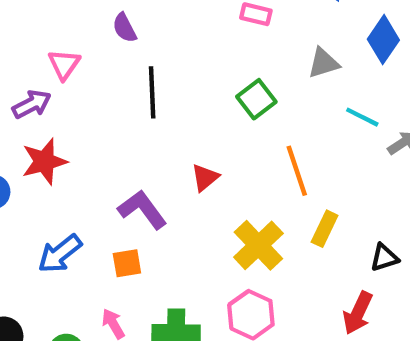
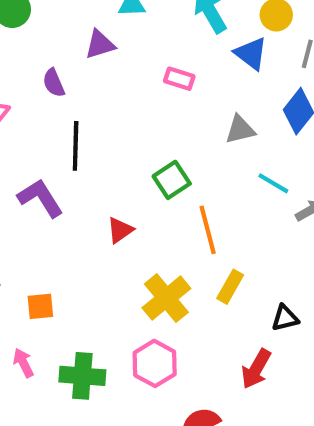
green square: (256, 99) -> (172, 180), moved
purple L-shape: (142, 210) -> (40, 198), moved

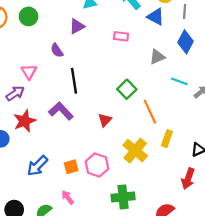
pink hexagon: (155, 363) -> (97, 165), moved
green cross: (82, 376) -> (123, 197), moved

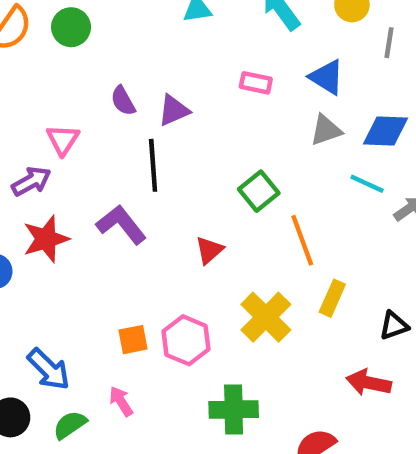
blue triangle: (156, 17) -> (327, 77), moved
purple triangle: (77, 26) -> (174, 110), moved
blue diamond: (186, 42) -> (386, 131), moved, turned 60
blue arrow: (37, 166) -> (49, 369), moved, turned -95
red arrow: (188, 179) -> (369, 383), turned 78

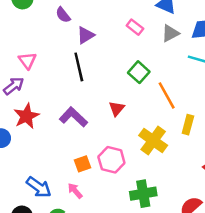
pink rectangle: (256, 83) -> (135, 27), moved, turned 35
purple semicircle: (123, 101) -> (63, 15), moved
purple L-shape: (121, 225) -> (73, 117), moved
pink arrow: (121, 401) -> (75, 191), moved

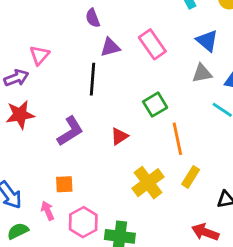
pink rectangle: (135, 27) -> (152, 44), moved, size x1.5
purple L-shape: (73, 117) -> (70, 131), turned 88
pink hexagon: (111, 160) -> (83, 222), moved

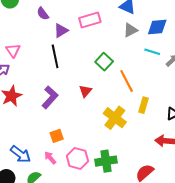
pink rectangle: (152, 44) -> (90, 20), turned -55

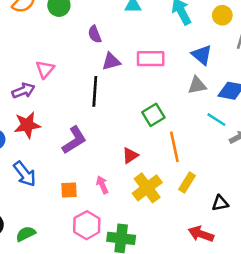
red triangle: (85, 91) -> (130, 155), moved
blue arrow: (21, 154) -> (25, 174), moved
pink arrow: (50, 158) -> (102, 185), moved

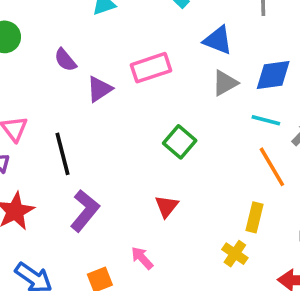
black line: (95, 91) -> (63, 154), moved
orange line: (174, 147) -> (272, 167), moved
yellow cross: (147, 188) -> (235, 254), moved, size x0.6

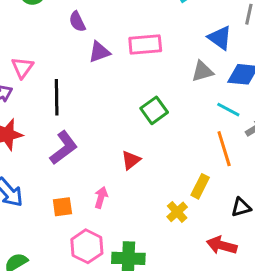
blue triangle: (218, 40) -> (220, 38), moved
pink arrow: (142, 258) -> (101, 197), turned 45

